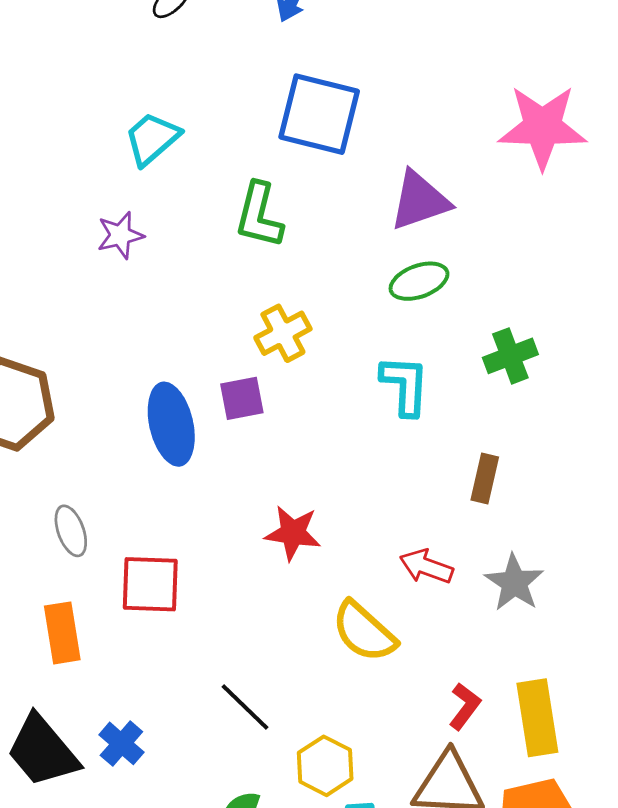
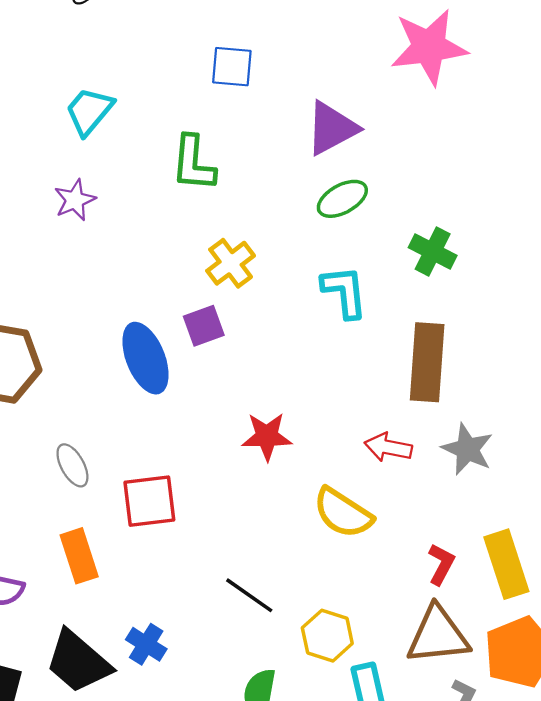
blue square: (319, 114) -> (232, 67), size x0.6
green cross: (510, 356) -> (433, 252), turned -33
brown rectangle: (485, 478) -> (427, 362), size x1.8

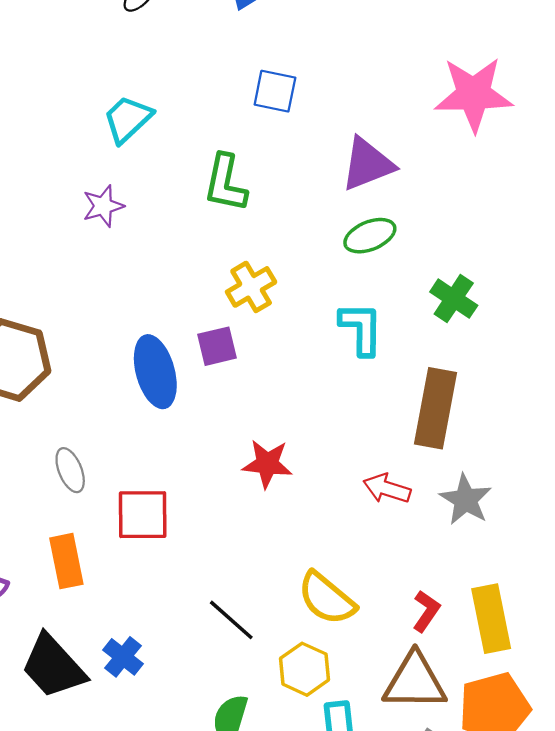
yellow semicircle: (343, 513) -> (327, 598), moved

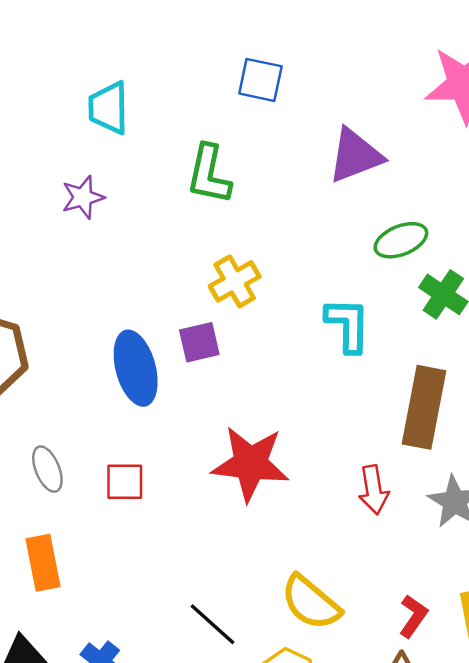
cyan trapezoid: (128, 119) -> (109, 108), turned -48
green ellipse: (370, 236) -> (401, 240), moved
red star: (267, 464) -> (250, 464), size x1.5
red arrow: (387, 489) -> (374, 490), turned -117
red square: (143, 515) -> (125, 482), moved, size x0.7

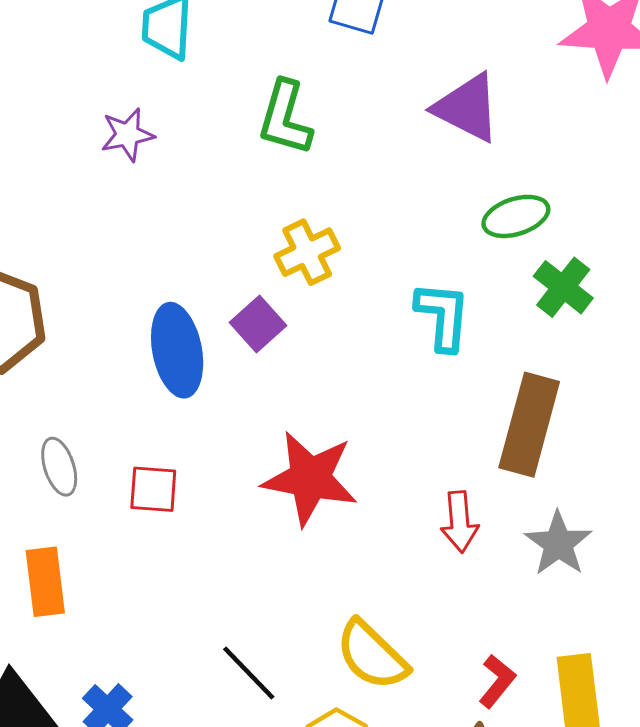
purple triangle: (355, 156) -> (467, 108), turned 44
purple square: (199, 342) -> (258, 324), turned -33

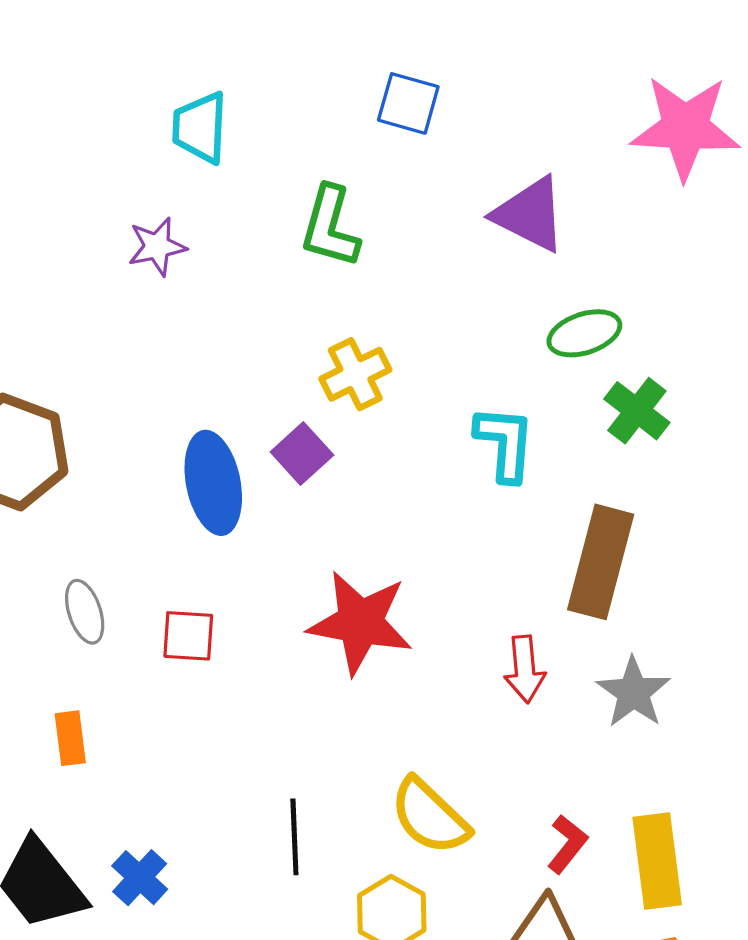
orange rectangle: (45, 582) -> (70, 738), size x0.7
black line: (249, 673) -> (294, 837), turned 42

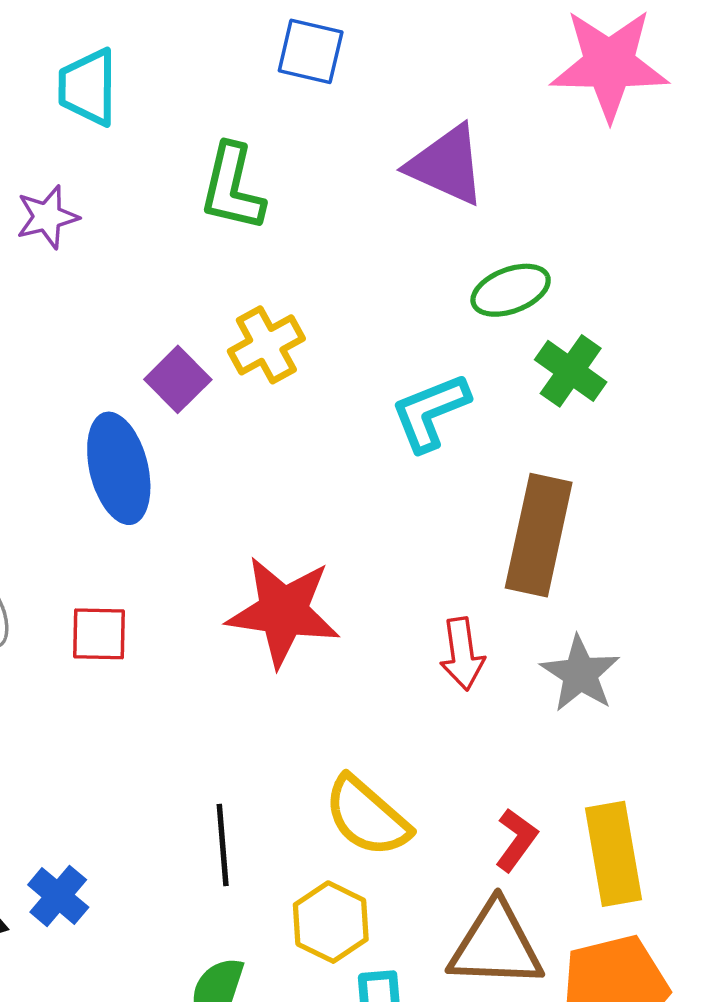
cyan L-shape: (505, 443) -> (430, 412), turned -114
purple square: (302, 454) -> (178, 379), moved

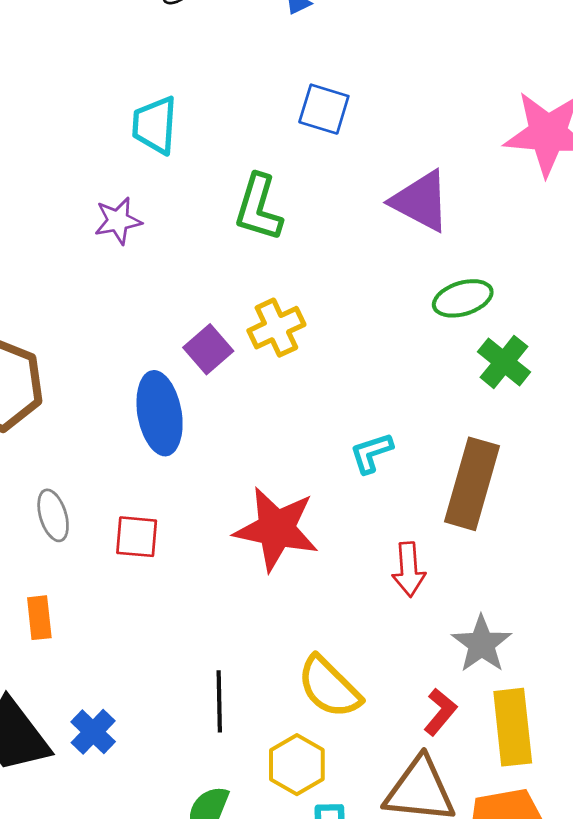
cyan L-shape: (430, 412) -> (371, 453), moved, size x0.7
gray star: (580, 674) -> (482, 644), moved

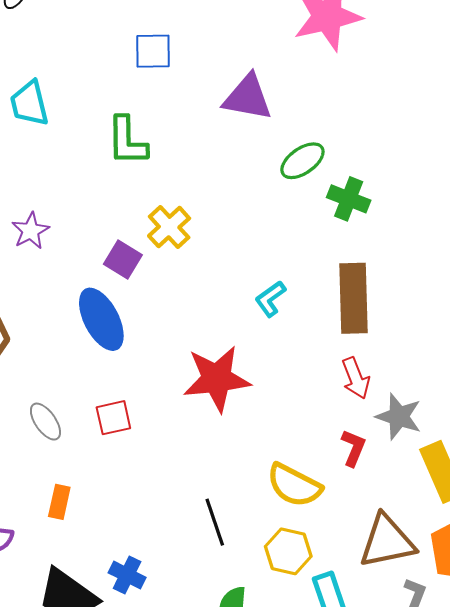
purple star: (118, 221) -> (31, 231), moved
red arrow: (409, 569) -> (356, 378), moved
orange rectangle: (39, 618) -> (59, 502), turned 36
red L-shape: (440, 712) -> (353, 448), moved

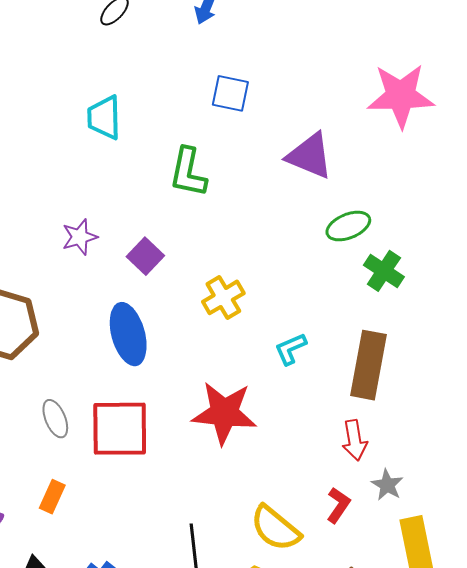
yellow cross: (169, 227) -> (223, 297), moved
purple square: (123, 260) -> (145, 256), moved
gray star: (399, 417) -> (387, 485), size x0.7
red square: (113, 418) -> (120, 429), size x1.8

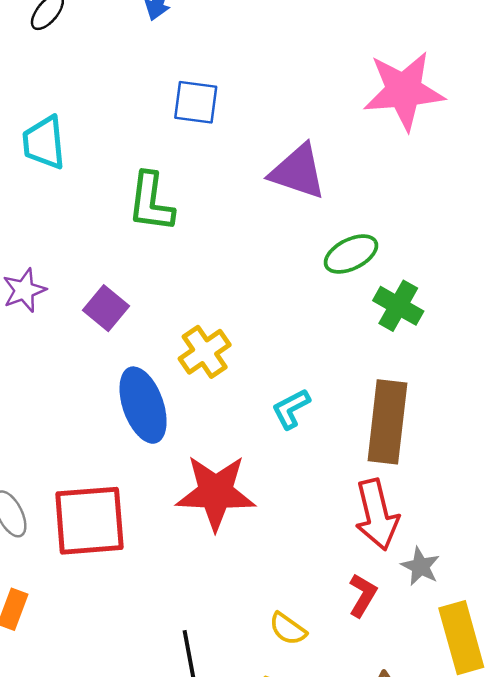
blue ellipse: (128, 334) -> (143, 405), moved
red arrow: (355, 440) -> (377, 515), size x1.4
yellow semicircle: (275, 528) -> (288, 629), size x0.6

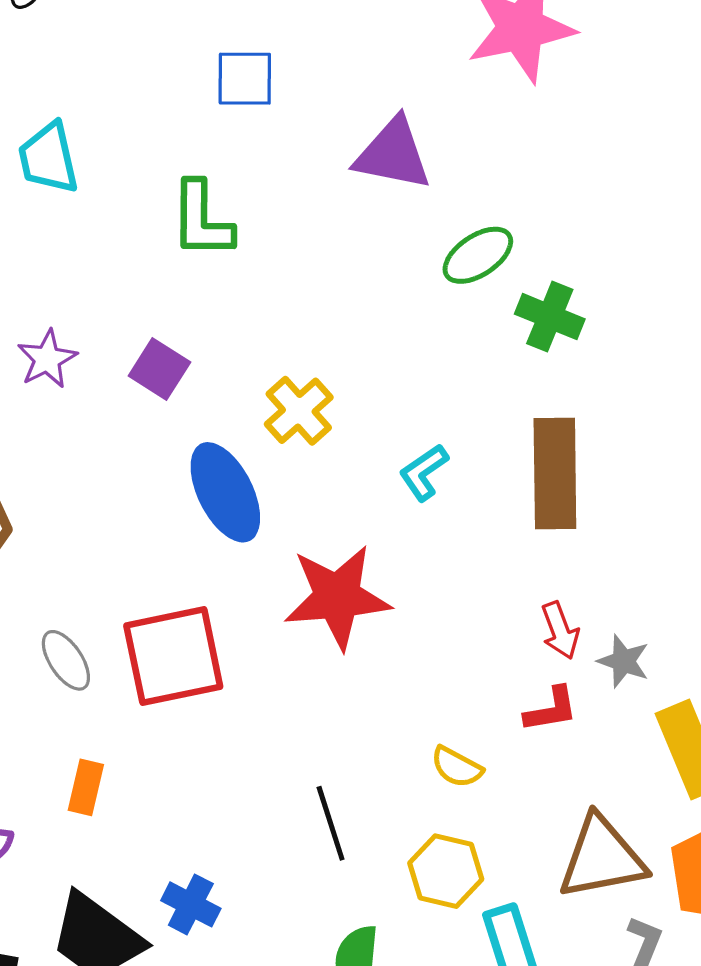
red arrow: (377, 515) -> (560, 630), moved, size x0.6
red L-shape: (363, 595) -> (551, 709), turned 57

